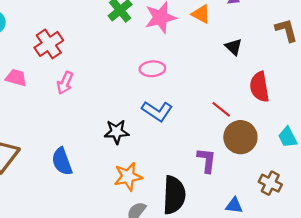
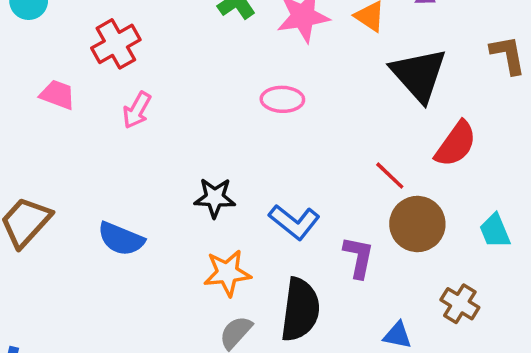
black triangle: (234, 47) -> (419, 75), size x2.0
red semicircle: (259, 87) -> (456, 144), turned -140
blue L-shape: (157, 111) -> (294, 222), moved
blue semicircle: (62, 161) -> (121, 239), turned -52

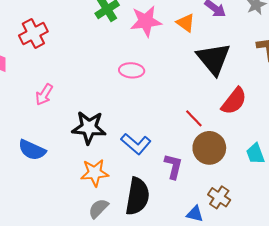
pink arrow: (137, 110) -> (44, 94), moved
black star: (215, 198) -> (89, 128), size x1.4
brown cross: (460, 304) -> (219, 197), moved

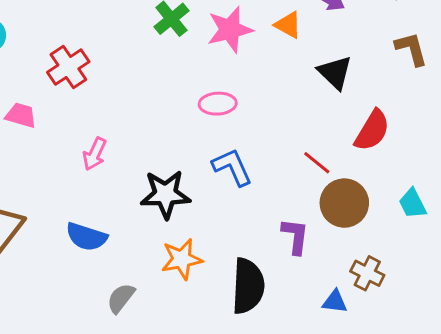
black triangle: (214, 59) -> (335, 73), size x0.7
blue L-shape: (136, 144) -> (232, 167), moved, turned -148
gray semicircle: (98, 208) -> (121, 298), moved

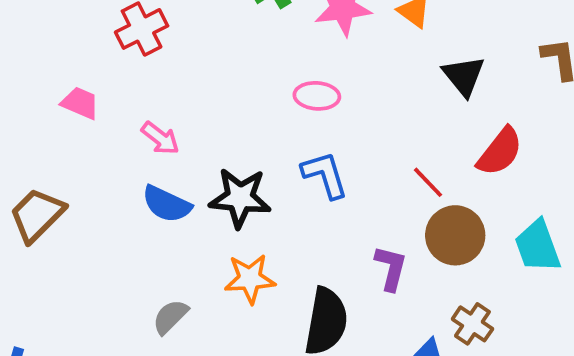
pink trapezoid: (21, 115) -> (80, 103), moved
pink arrow: (95, 154) -> (160, 138), turned -84
cyan trapezoid: (412, 203) -> (538, 246), size x1.4
blue semicircle: (86, 237) -> (167, 204), moved

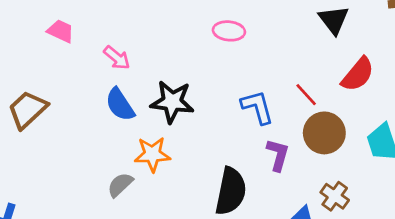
blue L-shape: (325, 175) -> (257, 107), moved
blue semicircle: (167, 204) -> (120, 105), turned 30
orange star: (250, 279) -> (152, 154), moved

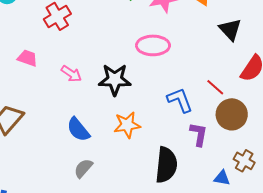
pink ellipse: (229, 31) -> (153, 45), size x1.4
black star: (172, 102) -> (115, 80), moved
blue semicircle: (120, 105) -> (78, 129), moved
orange star: (152, 154) -> (127, 125), moved

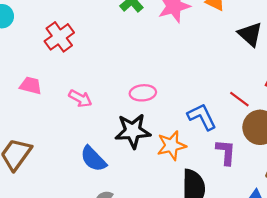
pink ellipse: (153, 45) -> (143, 93), moved, size x0.7
black star: (115, 80) -> (133, 131), moved
orange star: (127, 125) -> (171, 145), moved

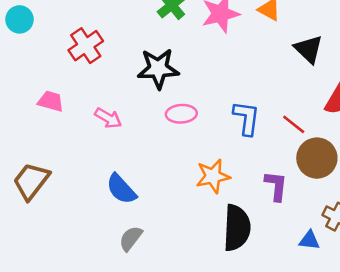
blue L-shape: (202, 117) -> (246, 118), moved, turned 32
black star: (133, 131) -> (158, 69), moved

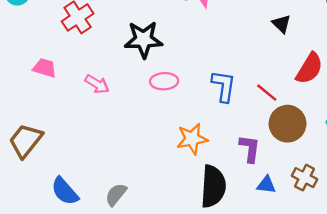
black triangle: (309, 49) -> (281, 24), size x0.7
blue semicircle: (121, 189) -> (65, 191), moved
blue triangle: (309, 240) -> (266, 185), moved

